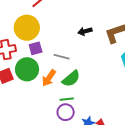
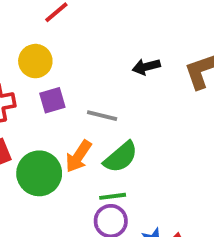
yellow circle: (27, 28) -> (35, 61), size x0.7
green circle: (27, 69) -> (39, 173), moved

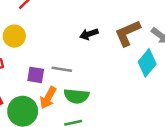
purple square: (52, 100) -> (36, 75), moved, turned 30
green semicircle: (121, 157) -> (76, 96), turned 50

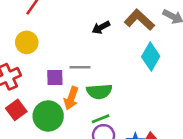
brown L-shape: (128, 33) -> (139, 20), turned 76
cyan diamond: (147, 63) -> (151, 57), moved

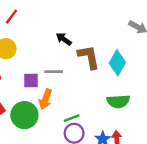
brown L-shape: (139, 20) -> (89, 57), moved, turned 36
black arrow: (101, 27) -> (64, 39), moved, turned 63
green semicircle: (99, 92) -> (118, 101), moved

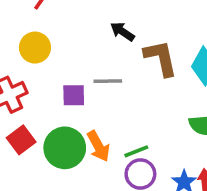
orange arrow: (45, 99) -> (98, 146), moved, turned -48

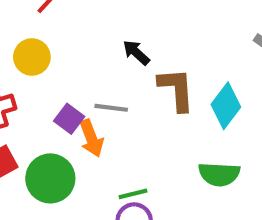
purple square: (74, 95) -> (69, 119), turned 30
orange arrow: (98, 146) -> (91, 138), moved

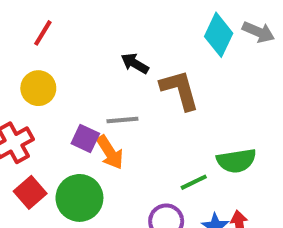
cyan diamond: (226, 106) -> (219, 35), moved
green line: (133, 194) -> (194, 182), moved

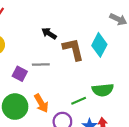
cyan diamond: (219, 35) -> (99, 45), moved
orange arrow: (110, 152) -> (41, 103), moved

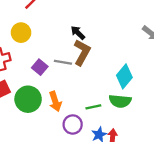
cyan diamond: (99, 45) -> (124, 76), moved
brown L-shape: (73, 49) -> (82, 52), moved, turned 30

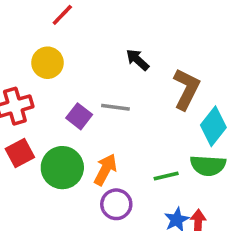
brown L-shape: (82, 52) -> (186, 89), moved
orange arrow: (55, 101) -> (105, 170), turned -132
purple circle: (73, 124) -> (116, 204), moved

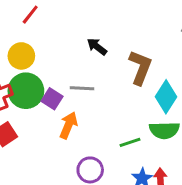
green circle: (62, 168) -> (26, 91), moved
orange arrow: (105, 170) -> (68, 125), moved

